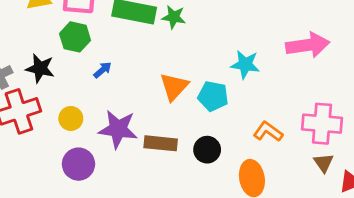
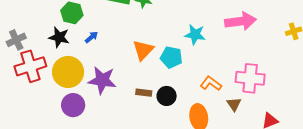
black star: (40, 68) -> (59, 37), moved
yellow circle: (71, 118) -> (68, 72), size x1.8
brown rectangle: (161, 143) -> (144, 93), moved, size x0.7
brown triangle: (324, 163) -> (234, 104), moved

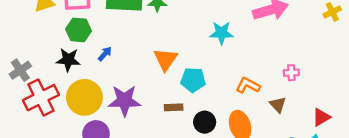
cyan pentagon: (171, 57) -> (193, 80), moved
pink cross: (250, 78) -> (291, 73), size x0.5
black circle: (167, 96) -> (205, 122), moved

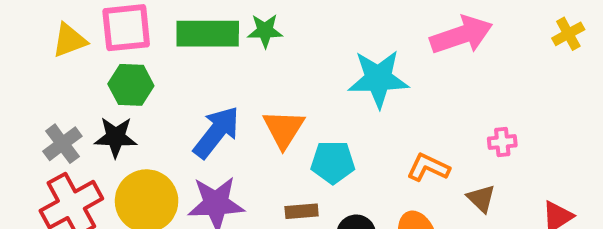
cyan star: (221, 33) -> (378, 79), size x1.4
blue arrow: (105, 54) -> (216, 132), moved, size x2.0
gray cross: (20, 70) -> (62, 144), moved

